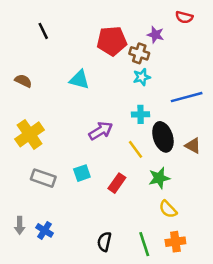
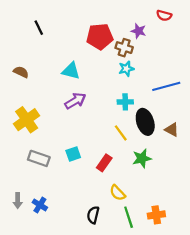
purple arrow: (101, 131) -> (75, 101), moved
yellow semicircle: (168, 209) -> (117, 193), moved

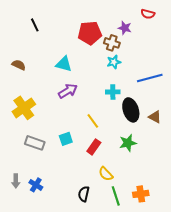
yellow line: (121, 133) -> (93, 121), moved

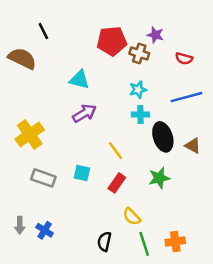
red semicircle: (148, 14) -> (184, 58), moved
cyan star: (114, 62) -> (138, 90), moved
brown semicircle: (19, 65) -> (22, 58), moved, size x1.6
cyan square: (66, 139) -> (82, 173), turned 32

